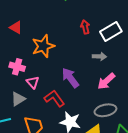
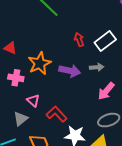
pink cross: (17, 67) -> (16, 78), moved
purple arrow: (70, 78) -> (70, 71), moved, turned 145

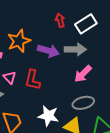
gray arrow: (97, 67) -> (75, 49), size x1.5
red L-shape: (57, 114) -> (33, 80), moved, turned -130

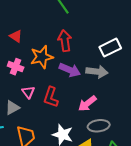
red arrow: (60, 20) -> (65, 41), moved, size x1.5
pink arrow: (83, 74) -> (87, 103), moved

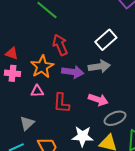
pink cross: (16, 67) -> (13, 73), moved
pink triangle: (28, 92) -> (37, 91), moved, turned -40
pink arrow: (87, 103) -> (98, 100), turned -108

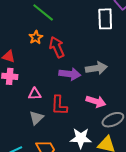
white rectangle: (106, 40) -> (105, 19), moved, turned -50
orange star: (42, 67) -> (36, 37), moved, size x0.6
gray triangle: (27, 123) -> (36, 118), moved

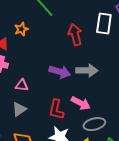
orange star: (36, 37) -> (21, 29), moved
red arrow: (57, 47) -> (75, 35), moved
red L-shape: (59, 105) -> (56, 110), moved

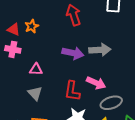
orange star: (21, 29) -> (32, 26), moved
red arrow: (75, 35) -> (74, 15), moved
gray triangle: (19, 109) -> (35, 93), turned -35

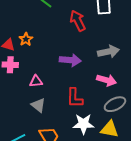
red arrow: (74, 15) -> (78, 21), moved
gray arrow: (100, 50) -> (108, 52), moved
pink arrow: (96, 83) -> (106, 80), moved

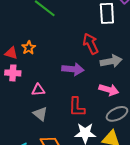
red arrow: (78, 21) -> (91, 44), moved

